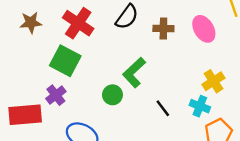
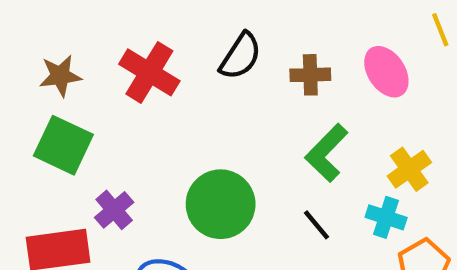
green square: (65, 61) -> (63, 145), moved
green L-shape: (134, 73) -> (327, 153), moved
green circle: (112, 95) -> (221, 204), size x1.8

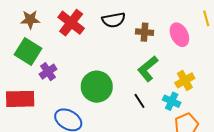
black semicircle: (241, 56) -> (114, 20), turned 40
purple cross: (114, 210) -> (48, 72), moved

